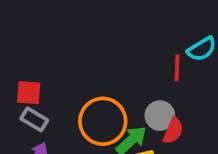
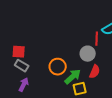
gray circle: (160, 116) -> (88, 54), moved
orange circle: (103, 121) -> (58, 67), size x0.7

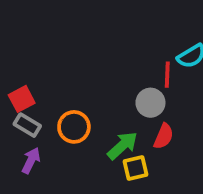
red square: (19, 52) -> (22, 99), turned -32
orange circle: (58, 67) -> (74, 127), moved

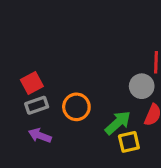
gray rectangle: (27, 125) -> (37, 105), turned -50
purple arrow: (31, 161) -> (40, 136), turned -95

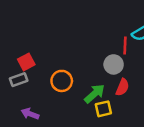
gray rectangle: (37, 105) -> (19, 80), moved
purple arrow: (40, 136) -> (30, 114), moved

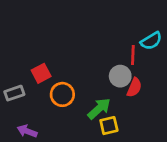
red square: (26, 62) -> (41, 73), moved
red semicircle: (122, 87) -> (134, 87), moved

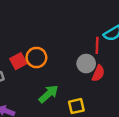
orange circle: (62, 94) -> (36, 57), moved
green arrow: (99, 109) -> (49, 94), moved

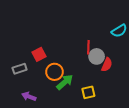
red line: (97, 45) -> (88, 47), moved
orange circle: (36, 57) -> (54, 72), moved

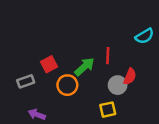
gray circle: (97, 56) -> (118, 85), moved
green arrow: (65, 82) -> (84, 67), moved

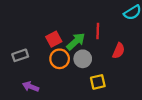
red square: (49, 64) -> (54, 39), moved
gray circle: (118, 85) -> (83, 59), moved

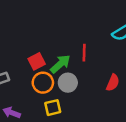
red semicircle: (119, 51) -> (113, 83), moved
yellow square: (98, 82) -> (53, 108), moved

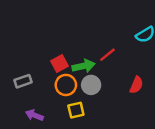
red line: (84, 53) -> (107, 55), turned 49
green arrow: (60, 64) -> (83, 66), turned 30

